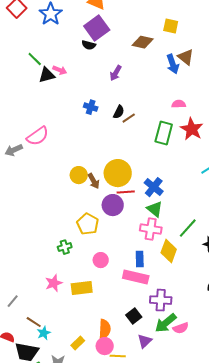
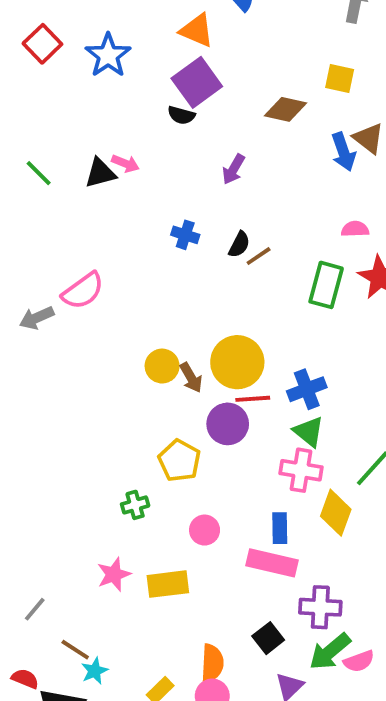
green line: (35, 59) -> (39, 173), moved
blue cross: (154, 187) -> (307, 389), turned 30

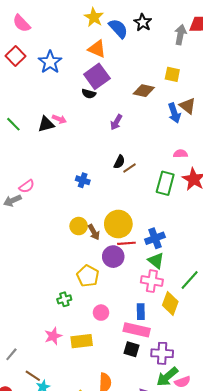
blue cross: (185, 235) -> (83, 180), moved
pink semicircle: (83, 291) -> (27, 186), moved, size x0.7
black square: (268, 638) -> (132, 349), moved, turned -35

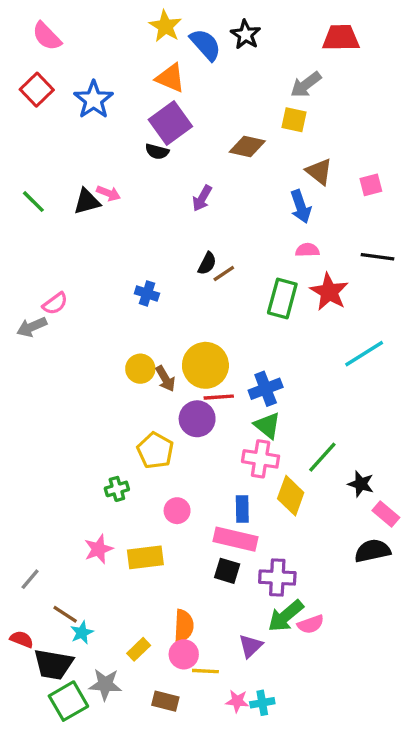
gray arrow: (180, 35) -> (306, 85), moved, turned -138
blue arrow: (174, 113) -> (301, 207), moved

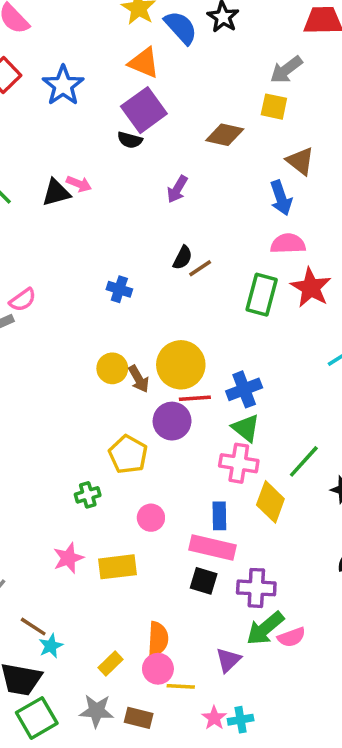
pink semicircle: (307, 250) -> (288, 244), size x1.4
gray star: (105, 684) -> (96, 711), moved
pink star: (237, 701) -> (214, 718), turned 30

